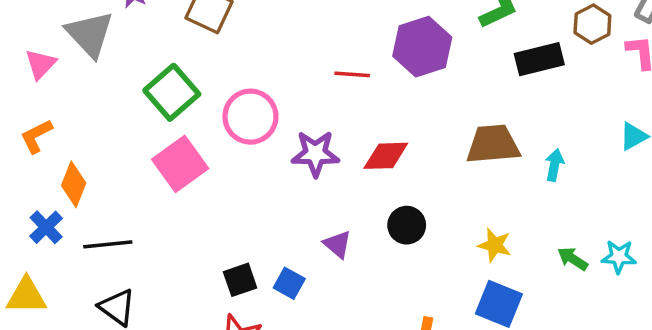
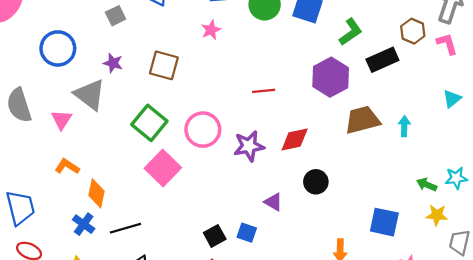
purple hexagon: (422, 47) -> (331, 77), moved
orange L-shape: (36, 136) -> (67, 167), turned 70
yellow star: (495, 245) -> (437, 215), moved

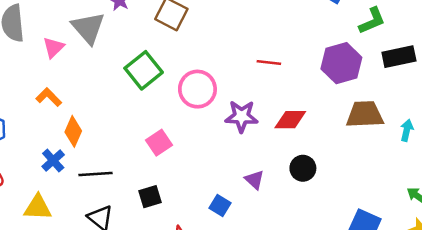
pink square: (163, 168) -> (159, 143), moved, size x0.7
black square: (215, 236) -> (150, 197), moved

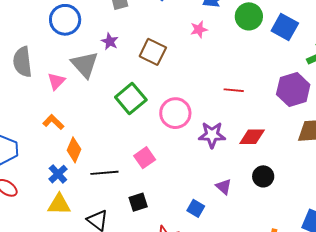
black line: (95, 174) -> (104, 173), moved
yellow triangle: (38, 208) -> (59, 204), moved

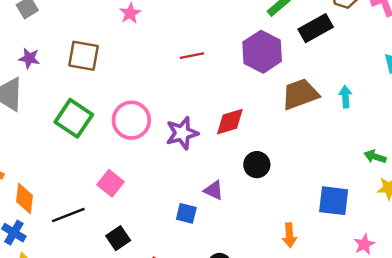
red line: (234, 90) -> (192, 56), moved
blue square: (196, 208) -> (186, 213), moved

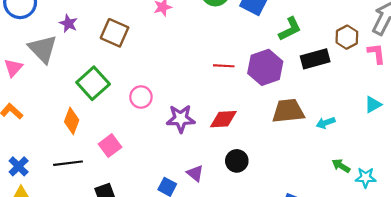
red line: (192, 56) -> (224, 66), moved
cyan arrow: (345, 97) -> (326, 123), turned -120
pink circle: (131, 120) -> (141, 97), size x0.7
green arrow: (375, 157) -> (341, 166), moved
orange diamond: (25, 198) -> (72, 121), moved

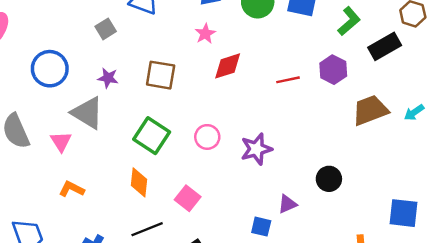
purple hexagon: (265, 67) -> (333, 70), size x0.7
red diamond: (223, 119) -> (228, 66), moved
purple triangle: (195, 173) -> (287, 204), turned -48

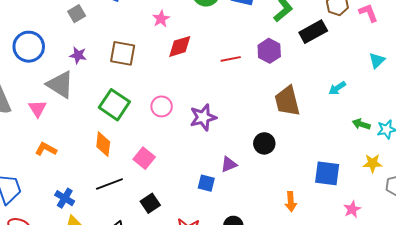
brown trapezoid: (370, 110) -> (287, 101), moved, turned -84

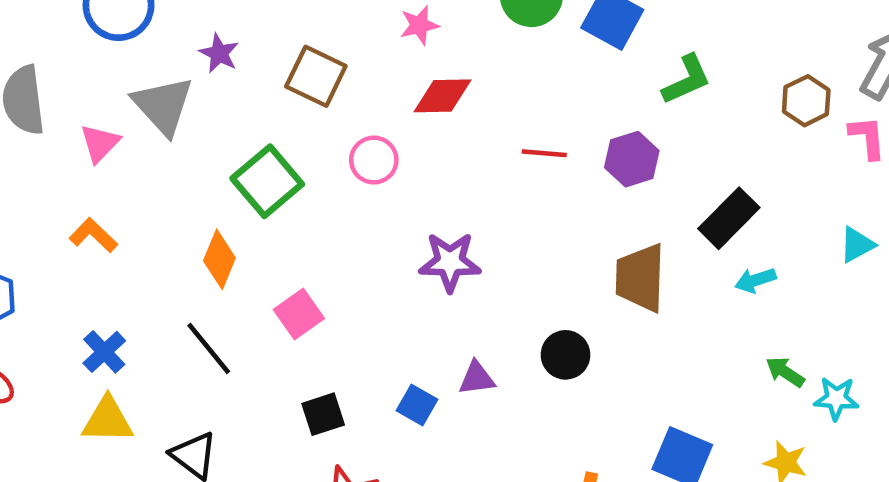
black rectangle: (313, 32) -> (729, 218), moved, turned -32
pink circle: (162, 106) -> (374, 160), moved
black line: (109, 184) -> (209, 349), turned 56
black square: (150, 203) -> (323, 414), moved

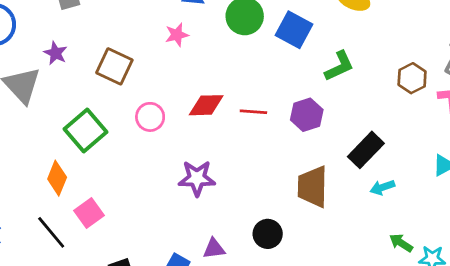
red diamond: (443, 96) -> (206, 105), moved
pink square: (299, 314) -> (89, 213), moved

